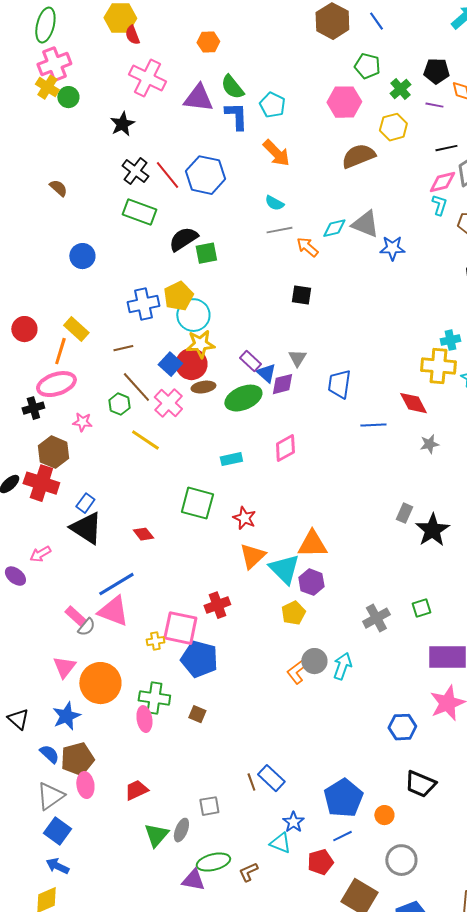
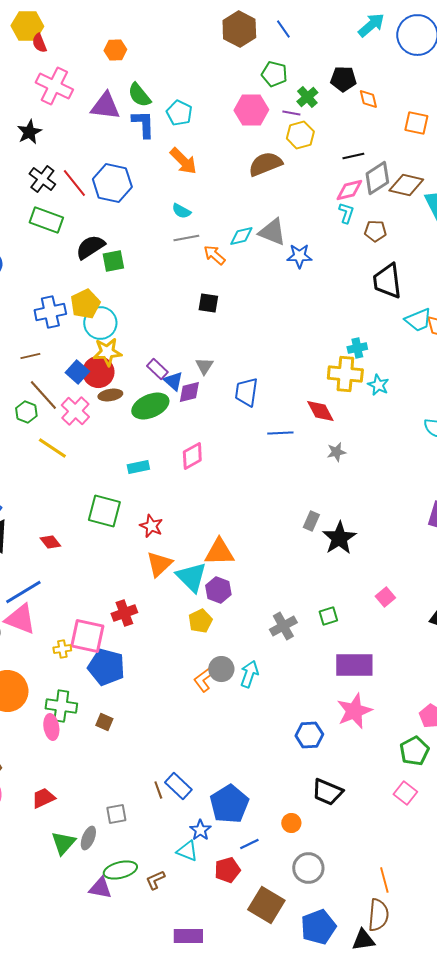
purple line: (434, 105) -> (291, 113), moved
blue pentagon: (343, 798) -> (229, 804), moved

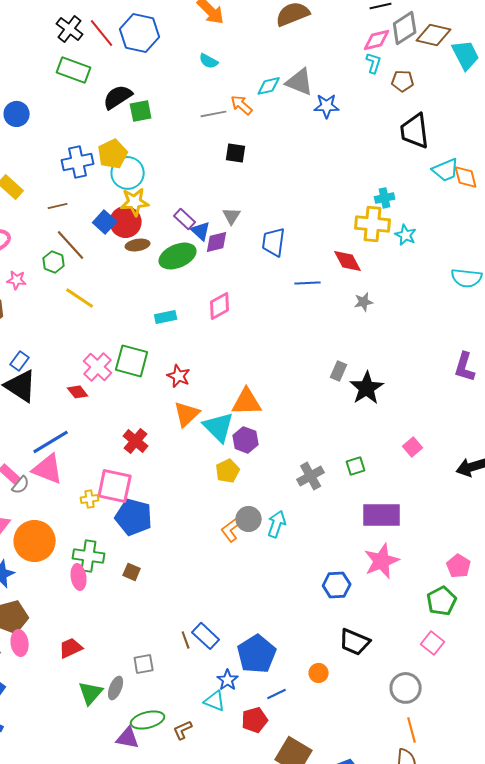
gray line: (186, 238) -> (214, 114), moved
pink cross: (75, 411) -> (98, 367), moved
red cross: (124, 613) -> (136, 441), moved, turned -30
gray circle: (308, 868) -> (406, 688), moved

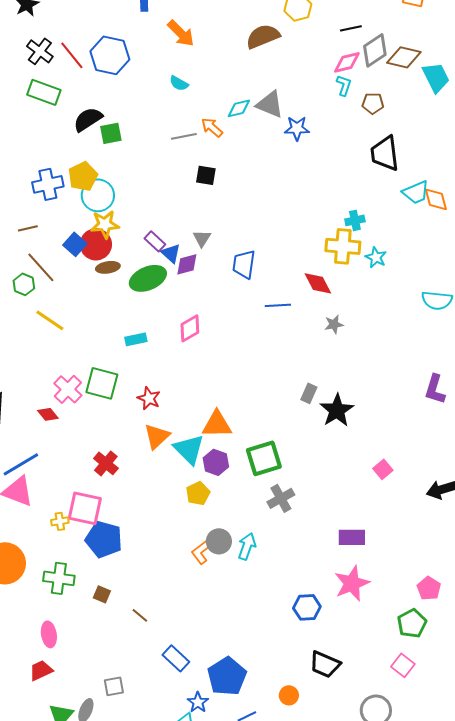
green square: (356, 466) -> (264, 458), moved, size x1.8
purple rectangle: (382, 515) -> (352, 537), size x0.7
pink ellipse: (79, 577) -> (49, 634), moved
brown line: (186, 640) -> (140, 615), moved, turned -30

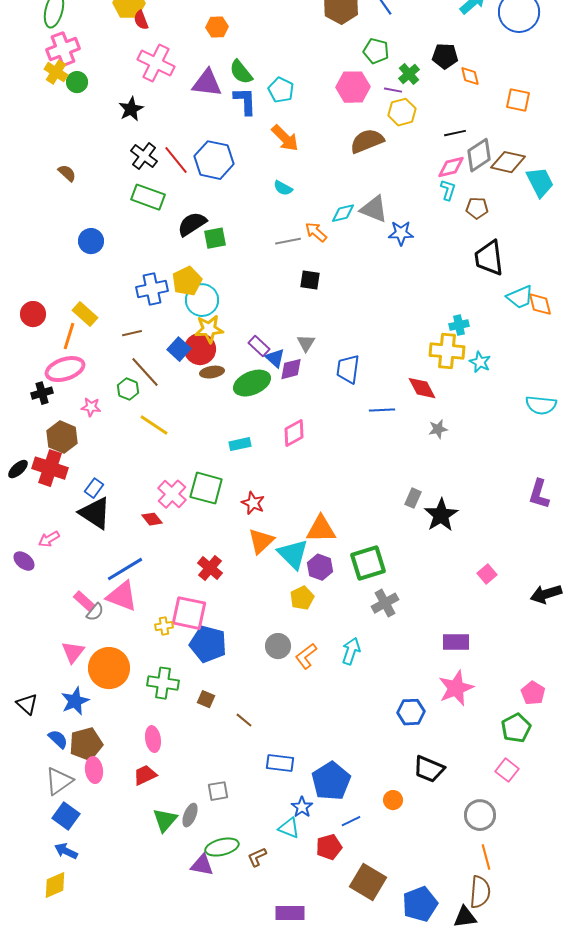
gray circle: (219, 541) -> (278, 646), moved
blue rectangle: (176, 658) -> (280, 763), turned -36

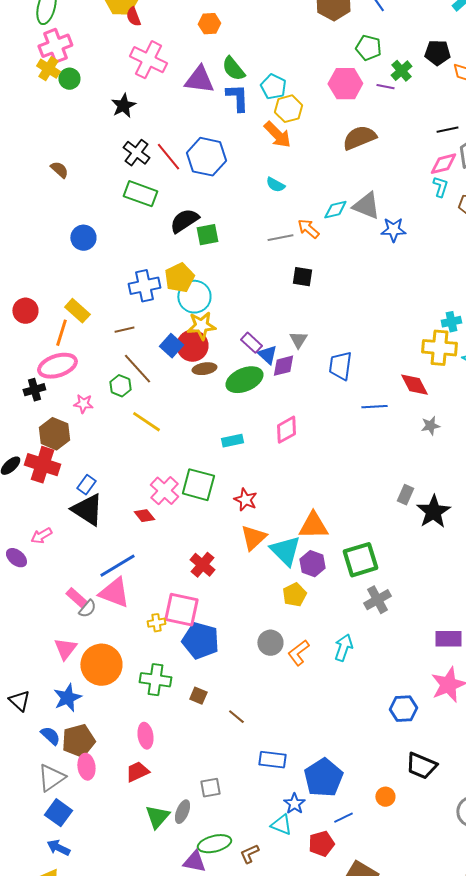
yellow hexagon: (402, 112) -> (288, 109), moved

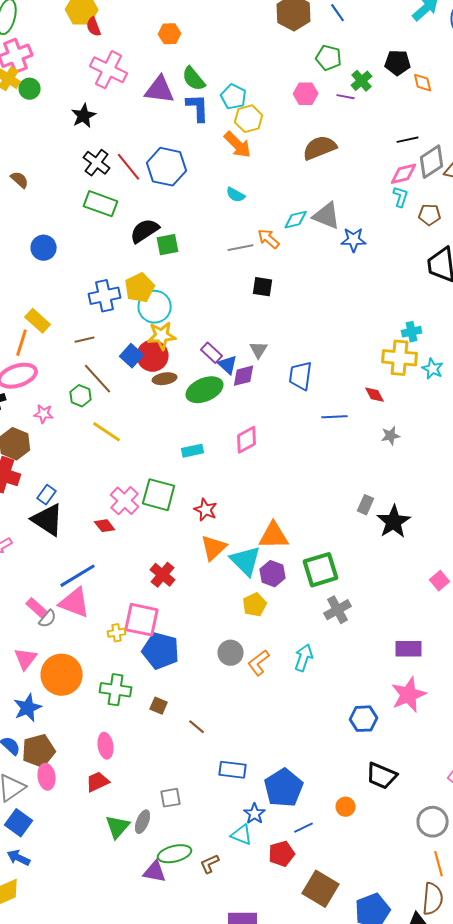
pink hexagon: (345, 84) -> (306, 94), size x0.7
red diamond: (414, 385) -> (375, 395), size x0.7

